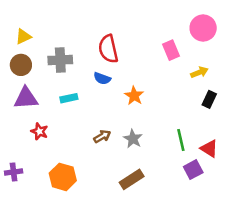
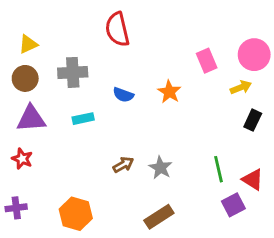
pink circle: (203, 28) -> (254, 55), moved
red semicircle: (108, 49) -> (117, 29), moved
orange star: (134, 96) -> (169, 92), moved
red star: (39, 131) -> (22, 159), moved

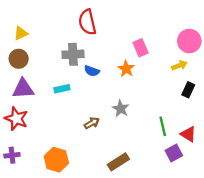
pink rectangle: (207, 61) -> (141, 48), moved
gray cross: (73, 72) -> (73, 54), moved
red star: (22, 159) -> (16, 119), size x1.5
gray star: (160, 168) -> (121, 109), moved

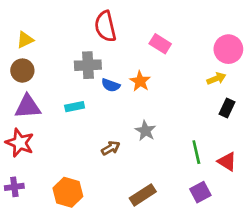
pink rectangle: (141, 48) -> (160, 44), moved, turned -35
orange star: (126, 69) -> (140, 81), moved
purple square: (174, 153) -> (200, 192), moved

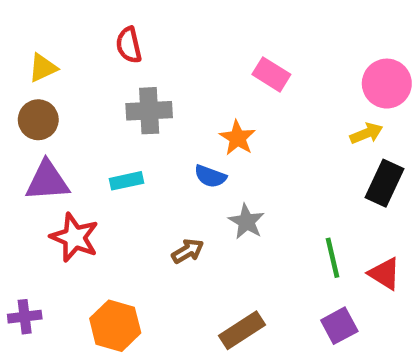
red semicircle: (105, 26) -> (129, 45), moved, size x0.7
blue semicircle: (111, 85) -> (210, 176), moved
black rectangle: (227, 108) -> (385, 183), size x1.4
red star: (20, 143) -> (74, 237), moved

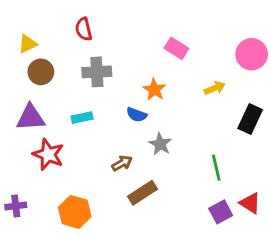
brown circle: (38, 120) -> (41, 72), moved
yellow arrow: (366, 133) -> (215, 88), moved
red triangle: (385, 274) -> (250, 203), moved
brown rectangle: (242, 330) -> (143, 193), moved

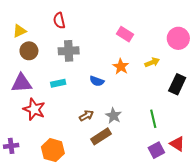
orange star: (154, 90) -> (121, 66), moved
gray star: (160, 144) -> (114, 116), moved

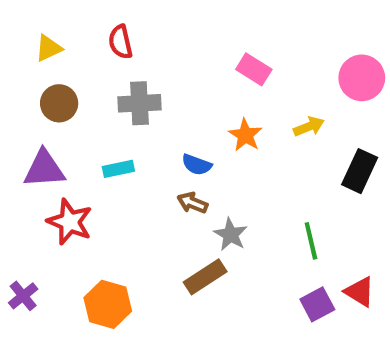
yellow triangle: (20, 31) -> (48, 48), moved
brown arrow: (86, 116) -> (192, 203), moved, turned -128
purple cross: (11, 146) -> (23, 296), turned -32

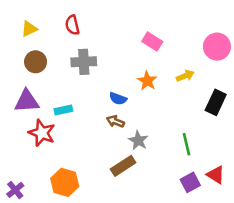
cyan rectangle: (118, 169) -> (63, 110), moved
purple cross: (23, 296) -> (15, 190), moved

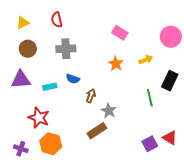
blue semicircle: (118, 99) -> (73, 79), moved
brown arrow: (115, 121) -> (91, 96), turned 88
red star: (42, 133) -> (39, 118), moved
green line: (187, 144) -> (150, 98), moved
purple cross: (15, 190) -> (21, 149), moved, turned -32

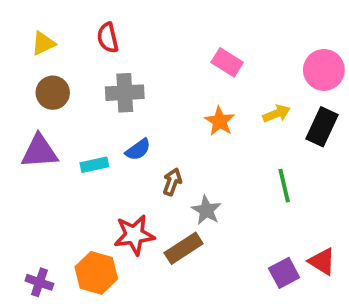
blue semicircle: (73, 79) -> (138, 150), turned -56
black rectangle: (170, 81) -> (322, 127), moved
red star: (39, 118) -> (134, 235), moved, turned -30

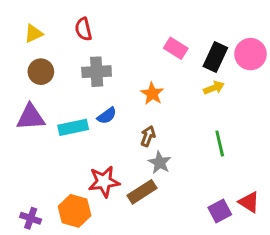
orange star: (220, 121) -> (152, 94), moved
black rectangle: (322, 127) -> (215, 57), moved
cyan rectangle: (94, 165) -> (73, 127), size x1.4
brown arrow: (172, 182) -> (148, 136), moved

